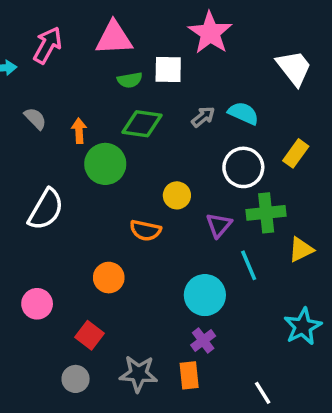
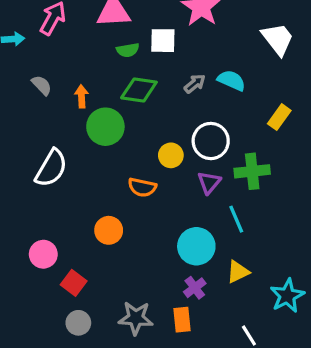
white circle: (243, 167) -> (211, 141), moved
yellow triangle: (301, 250) -> (238, 272), moved
cyan star: (303, 327) -> (287, 296), moved
red square: (90, 335) -> (74, 283), moved

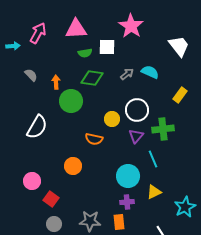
purple cross: (195, 288) -> (127, 202), turned 32

